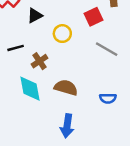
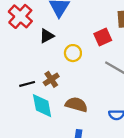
black line: (16, 48) -> (27, 84), moved

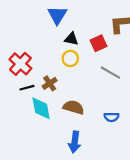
red cross: (20, 16) -> (20, 64), moved
black triangle: (47, 36) -> (71, 39), moved, turned 40

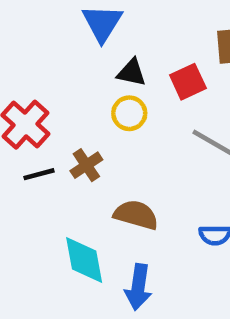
cyan diamond: (41, 108) -> (84, 260), moved

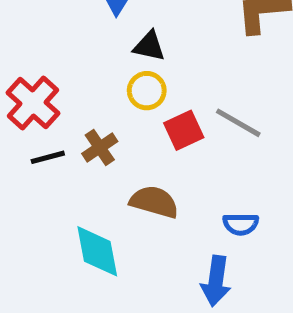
red square: (188, 82) -> (184, 130), moved
blue arrow: (138, 287) -> (216, 281), moved

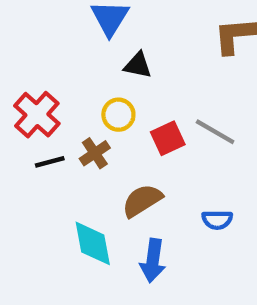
yellow circle: (147, 91) -> (118, 115), moved
brown semicircle: (154, 202) -> (142, 201), turned -48
blue arrow: (216, 281) -> (153, 261), moved

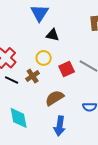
black line: (50, 162) -> (12, 80), turned 40
cyan diamond: (93, 243) -> (19, 118), moved

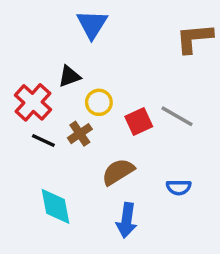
black triangle: (53, 35) -> (69, 76), moved, turned -32

